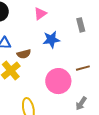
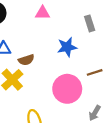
pink triangle: (40, 14) -> (43, 13), turned 40
blue star: (51, 40) -> (67, 47), moved

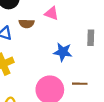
brown semicircle: (26, 60) -> (27, 24), moved

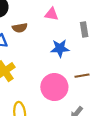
pink triangle: (52, 13) -> (52, 14), moved

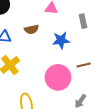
brown semicircle: (20, 28) -> (32, 29), moved

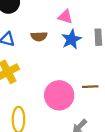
blue star: (61, 40) -> (71, 39), moved, turned -30

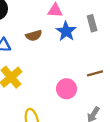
pink circle: (59, 95) -> (66, 89), size x0.7

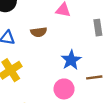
blue star: (66, 31) -> (71, 60), moved

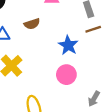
brown line: (94, 77) -> (93, 29), moved

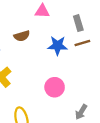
blue star: (68, 45) -> (58, 46), moved, turned -30

